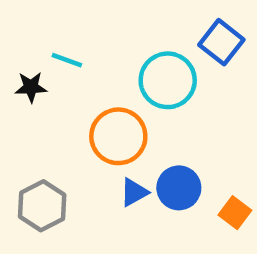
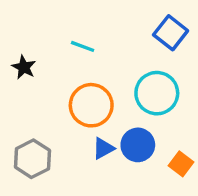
cyan line: (67, 60) -> (83, 46), moved
cyan circle: (168, 80) -> (157, 93), moved
black star: (31, 87) -> (24, 67), turned 30

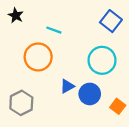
black star: (24, 67) -> (16, 15), moved
orange circle: (91, 105) -> (38, 57), moved
blue triangle: (103, 148) -> (67, 86), moved

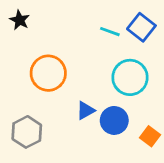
cyan line: (54, 30) -> (110, 32), moved

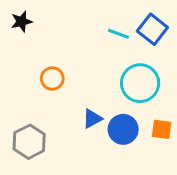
black star: (20, 20) -> (21, 22), turned 30
orange circle: (48, 73) -> (52, 79), size x0.6
orange square: (150, 136) -> (162, 129), moved, turned -30

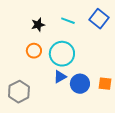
black star: (21, 22) -> (38, 25), moved
cyan line: (118, 34) -> (68, 21), moved
cyan circle: (140, 83) -> (62, 54), moved

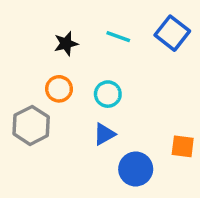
cyan circle: (62, 54) -> (108, 94), size x0.6
blue circle: (80, 84) -> (136, 169), moved
gray hexagon: (19, 92) -> (31, 125), moved

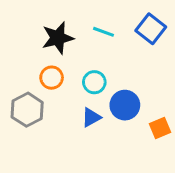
black star: (66, 44) -> (58, 38), size x1.5
orange square: (183, 146) -> (160, 128), turned -30
blue circle: (136, 169) -> (125, 105), moved

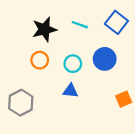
blue circle: (125, 105) -> (105, 59), moved
gray hexagon: (27, 110) -> (21, 103), moved
blue triangle: (91, 117) -> (70, 91), turned 35

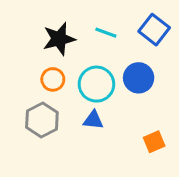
cyan circle: (73, 64) -> (96, 84), size x1.5
orange square: (124, 99) -> (154, 142), moved
gray hexagon: (21, 103) -> (42, 120), moved

